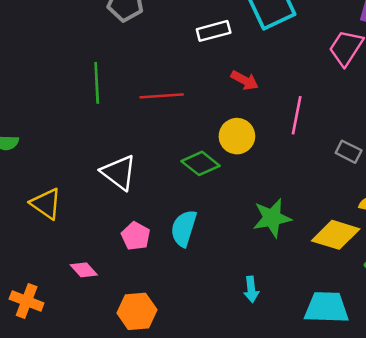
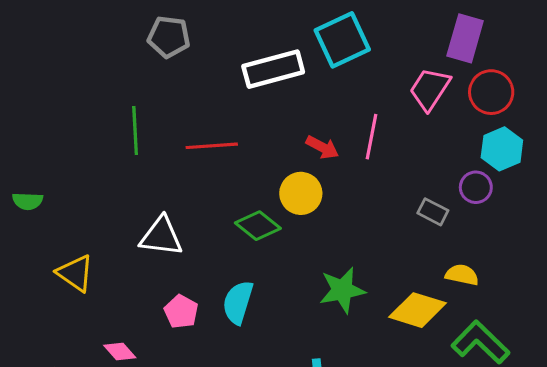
white rectangle: (214, 31) -> (273, 69), size x1.5
red arrow: (245, 80) -> (322, 147), moved
pink line: (297, 115) -> (371, 137), moved
white triangle: (119, 172) -> (161, 236), turned -30

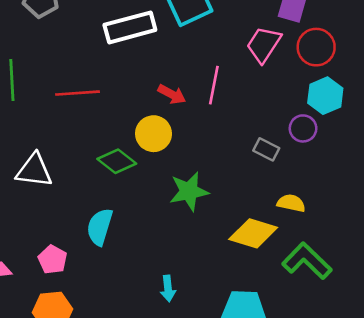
green star: (342, 290) -> (189, 191), moved
pink pentagon: (181, 312) -> (53, 260), moved

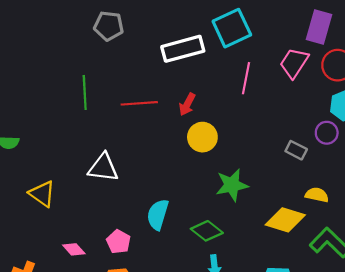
pink line: (214, 85) -> (246, 78), moved
red arrow: (172, 94) -> (187, 104), moved, turned 90
green diamond: (117, 161) -> (207, 231), moved

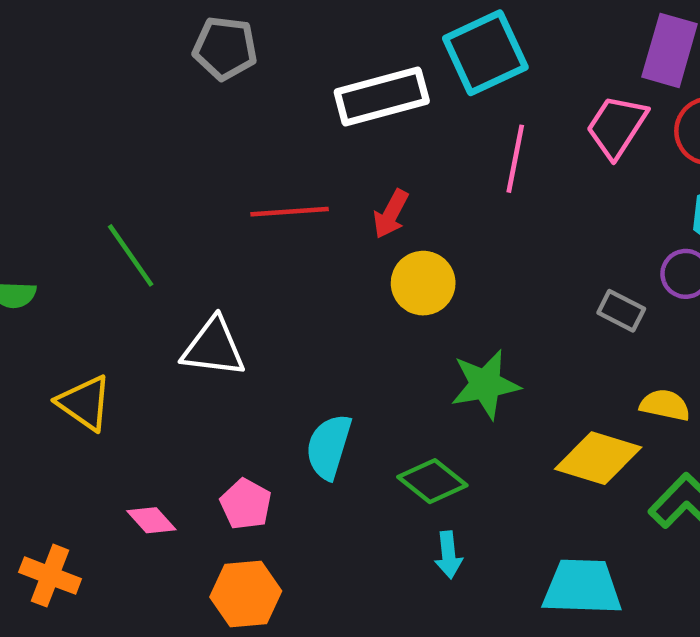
green line: (85, 92) -> (131, 255), moved, turned -32

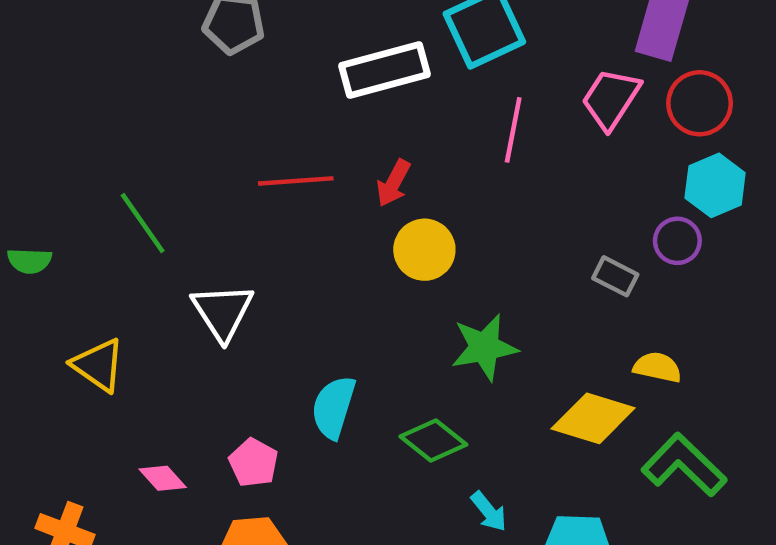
white triangle: (214, 348) -> (223, 312), turned 50
cyan arrow: (448, 555) -> (489, 511), moved, turned -33

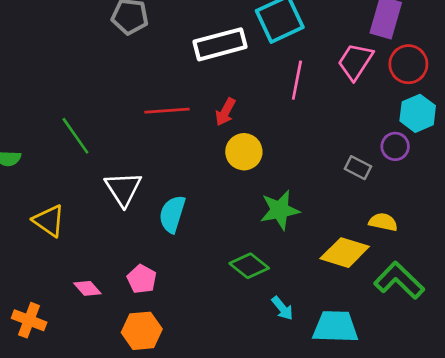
cyan semicircle: (333, 407) -> (172, 214), moved

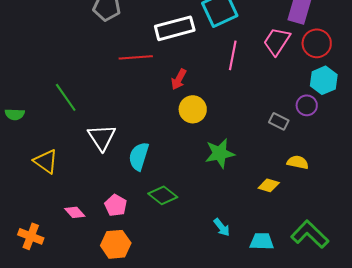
red line: (167, 111) -> (136, 57), moved
yellow diamond: (345, 253) -> (269, 185), size x0.6
green diamond: (249, 266) -> (163, 195), moved
green L-shape: (399, 280) -> (310, 234), moved
cyan trapezoid: (335, 327) -> (262, 241), size x0.7

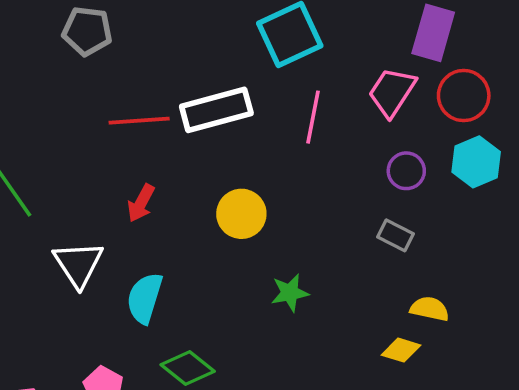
white rectangle: (175, 28) -> (216, 110), moved
red arrow: (179, 79) -> (141, 203), moved
purple circle: (307, 105) -> (406, 171), moved
green star: (220, 153) -> (290, 293), size x0.7
yellow diamond: (269, 185) -> (401, 350), moved

